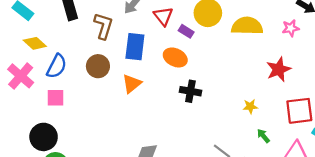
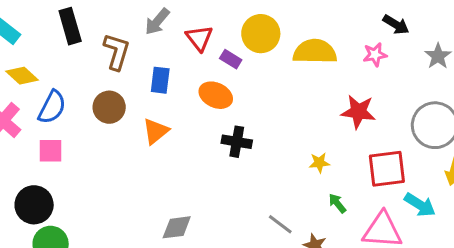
blue rectangle: (135, 47) -> (160, 80), size x0.7
red star: (279, 69) -> (358, 112), turned 30

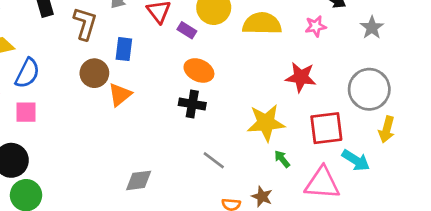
orange ellipse: (216, 95) -> (199, 70), moved
brown circle: (109, 107) -> (94, 73), moved
yellow star: (319, 163) -> (266, 123), size x2.0
gray line: (280, 224) -> (214, 160), moved

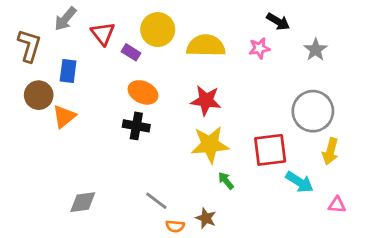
red star: (301, 77) -> (206, 100), moved
gray line: (214, 160) -> (156, 201), moved
pink triangle: (322, 183) -> (337, 205), moved, size x0.5

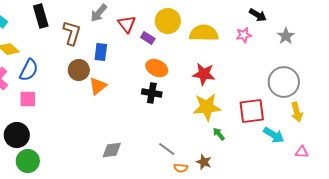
yellow arrow: (330, 151) -> (297, 112), turned -30

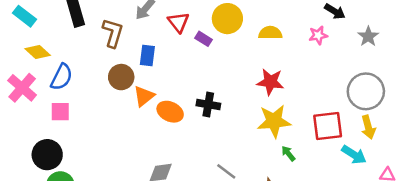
yellow semicircle: (204, 33) -> (270, 33), size x0.7
orange ellipse: (157, 68) -> (170, 112), moved
yellow arrow: (297, 112) -> (368, 127), moved

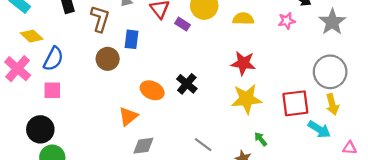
gray star: (368, 36) -> (332, 22), size x1.4
orange triangle: (144, 96) -> (128, 116), moved
black cross: (208, 105) -> (187, 84), turned 30
green arrow: (288, 153) -> (261, 139), moved

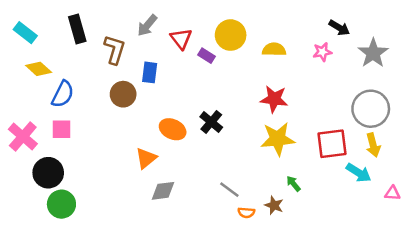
pink cross: (18, 69) -> (23, 136), moved

